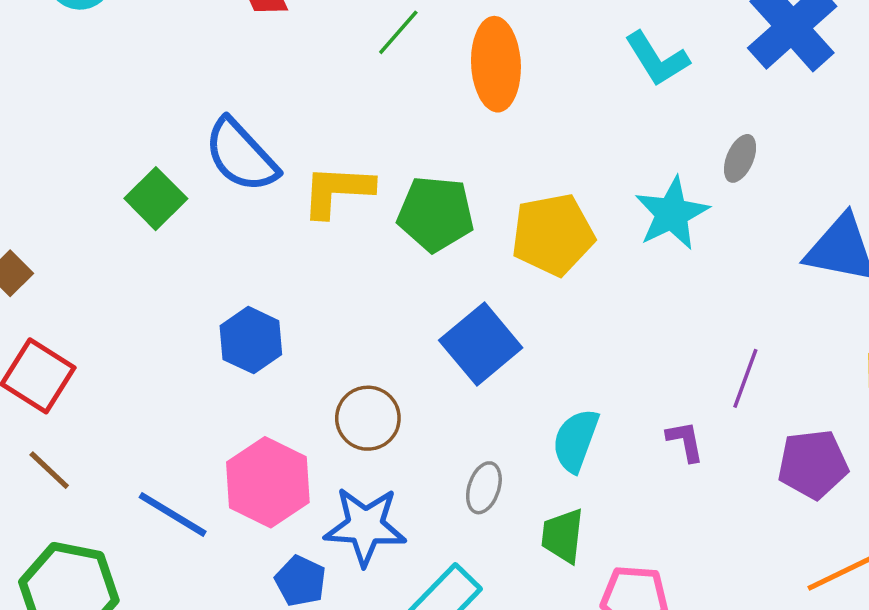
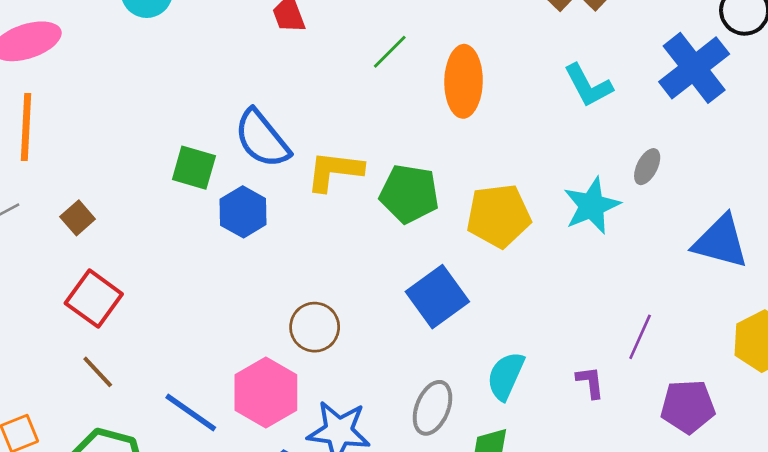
green square: (156, 199) -> (194, 168), turned -33
blue hexagon: (251, 340) -> (243, 212), moved
brown circle: (368, 418) -> (315, 327), moved
gray ellipse: (484, 488) -> (432, 408), size x1.4

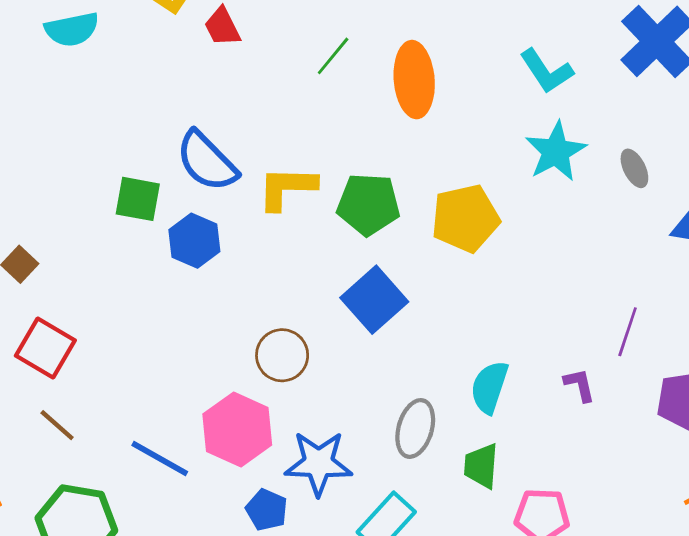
gray ellipse: (647, 167) -> (634, 168), moved, turned -48
cyan star: (592, 206) -> (556, 152), moved
blue square: (437, 297) -> (374, 300), moved

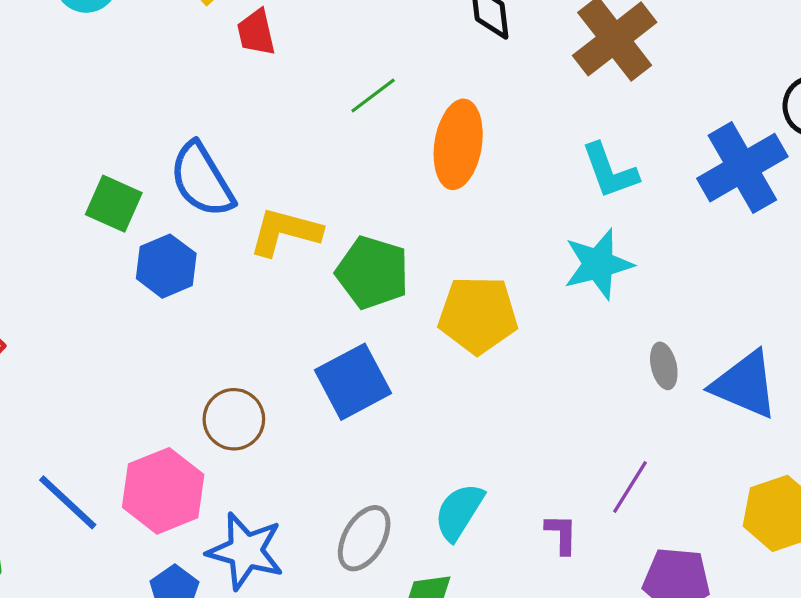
gray ellipse: (634, 168) -> (664, 366), moved

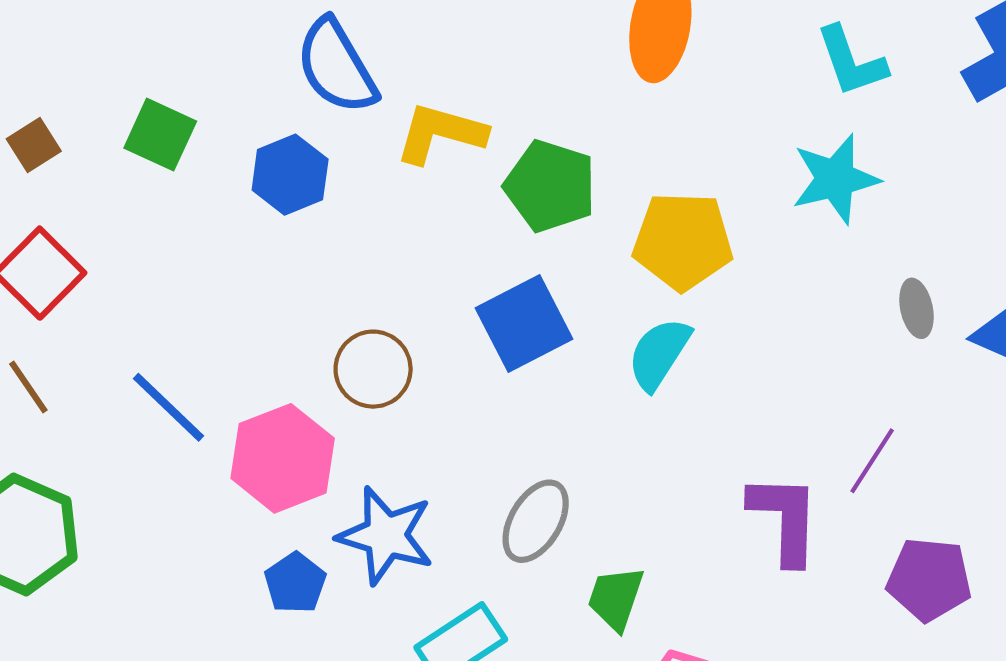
green square: (114, 204) -> (160, 135), moved
blue line: (68, 502) -> (169, 407), moved
cyan semicircle: (459, 512) -> (659, 354), moved
purple L-shape: (561, 534) -> (785, 519), size x1.8

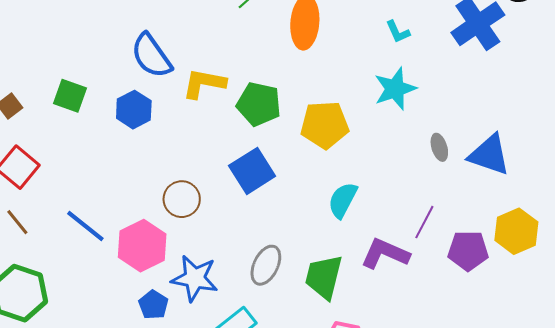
cyan L-shape: (851, 61) -> (398, 32), size x0.7
cyan semicircle: (659, 354) -> (343, 200), moved
purple L-shape: (785, 519) -> (385, 254), turned -63
purple pentagon: (929, 579) -> (468, 251), moved
green trapezoid: (616, 598) -> (324, 277), moved, size x1.4

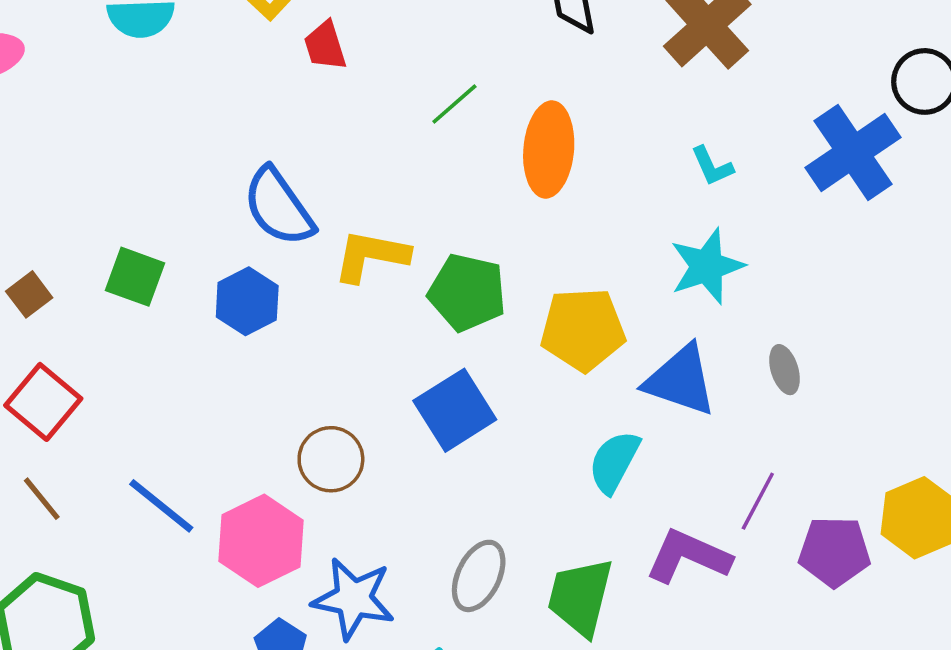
blue triangle: (489, 155) -> (681, 380), moved

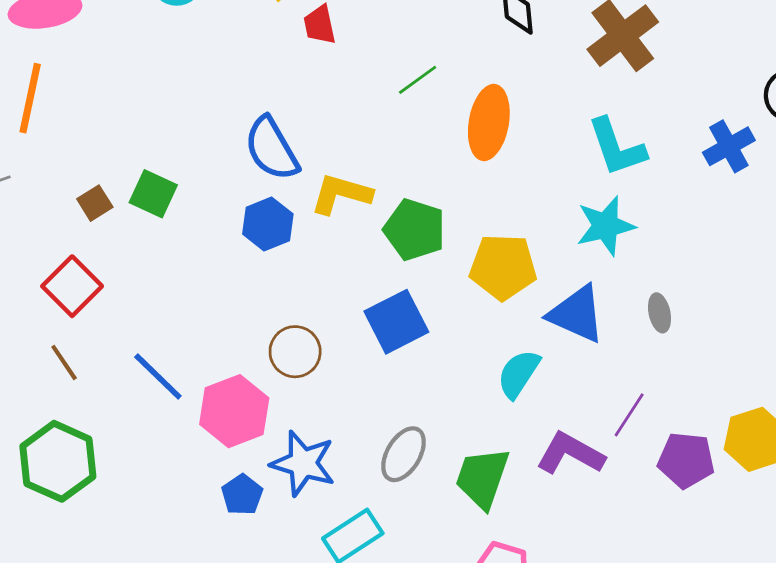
blue cross: (853, 153) -> (729, 146), size x0.7
cyan L-shape: (712, 166) -> (617, 147), size x1.8
brown square: (29, 294) -> (95, 203), moved
blue hexagon: (247, 301) -> (268, 224), moved

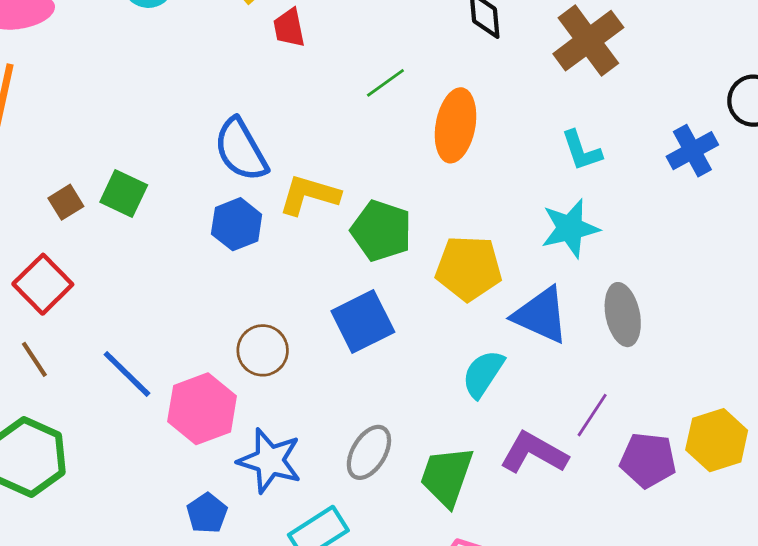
cyan L-shape: (617, 147) -> (582, 151), size x0.7
gray ellipse: (659, 313) -> (623, 315), size x1.6
blue pentagon: (242, 495) -> (207, 513), moved

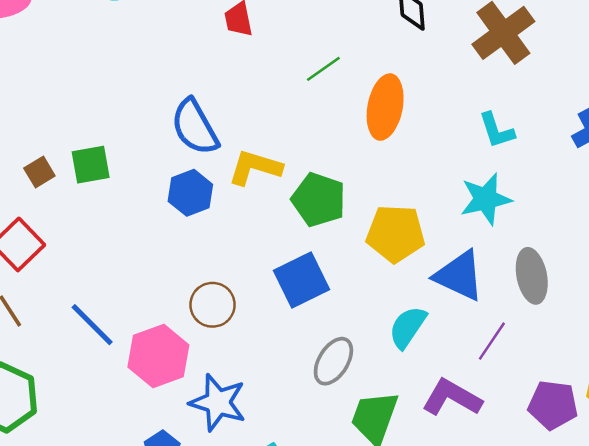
green square: (124, 193) -> (91, 165), turned -36
purple line: (592, 415) -> (492, 341), moved
gray ellipse: (369, 452) -> (333, 361), moved

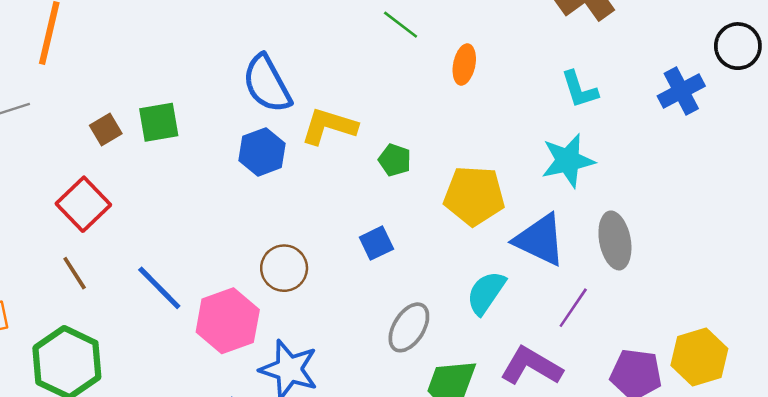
green line: (323, 69) -> (401, 25), turned 72
orange ellipse: (385, 107) -> (464, 65), size x0.6
green pentagon: (319, 200) -> (395, 160), size x0.6
blue square: (302, 280) -> (376, 243), size x0.6

